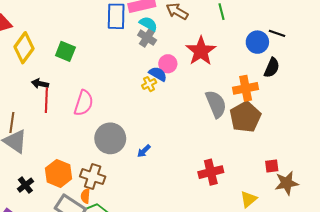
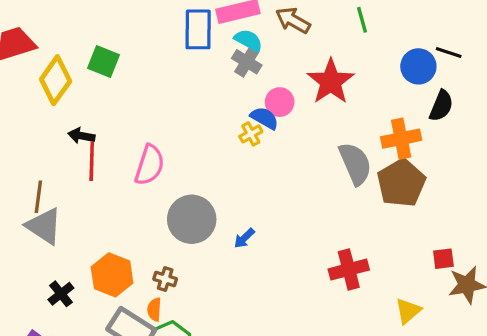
green square: (65, 51) -> (104, 62), moved
brown cross: (93, 177) -> (165, 279), size x0.6

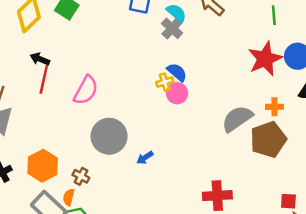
green line: (362, 20) -> (274, 15), moved
red star: (331, 82) -> (265, 59), moved
pink circle: (280, 102) -> (177, 93), moved
orange cross: (401, 139) -> (274, 107), size x0.6
gray semicircle: (355, 164) -> (237, 119), turned -112

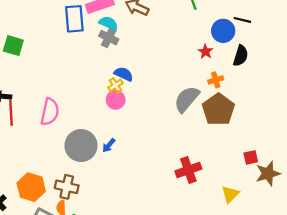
red star: (265, 59) -> (205, 52), moved, size x0.5
pink circle: (177, 93) -> (116, 100), moved
blue arrow: (145, 158) -> (109, 145), moved
brown cross: (81, 176) -> (67, 187), size x1.5

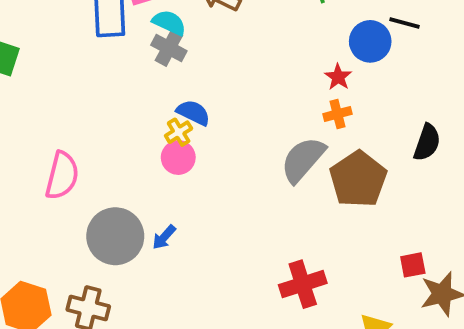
black semicircle: (241, 56) -> (427, 142), moved
orange cross: (216, 80) -> (337, 114), moved

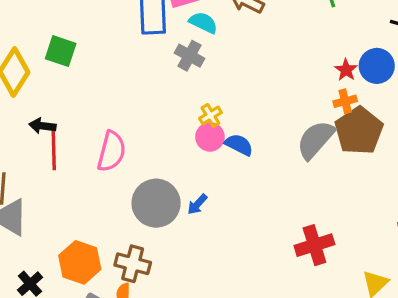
blue circle: (370, 41) -> (377, 66), moved
gray cross: (169, 48) -> (190, 56), moved
blue semicircle: (193, 113) -> (239, 145), moved
brown pentagon: (358, 179) -> (359, 131), moved

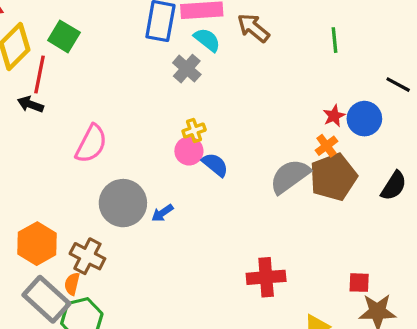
orange cross: (345, 101) -> (326, 146), turned -35
red line: (54, 151) -> (40, 75), moved

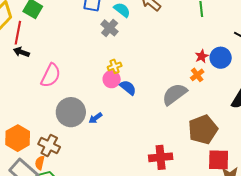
black arrow: (30, 104) -> (21, 52), moved
brown pentagon: (333, 177) -> (203, 130), moved
red square: (359, 283) -> (219, 160), size x1.6

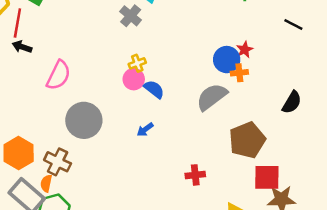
blue circle: (221, 58) -> (227, 60), moved
orange cross: (197, 75) -> (239, 73), turned 32
blue arrow: (95, 118) -> (145, 129), moved
red cross: (161, 157) -> (195, 175), size x0.7

